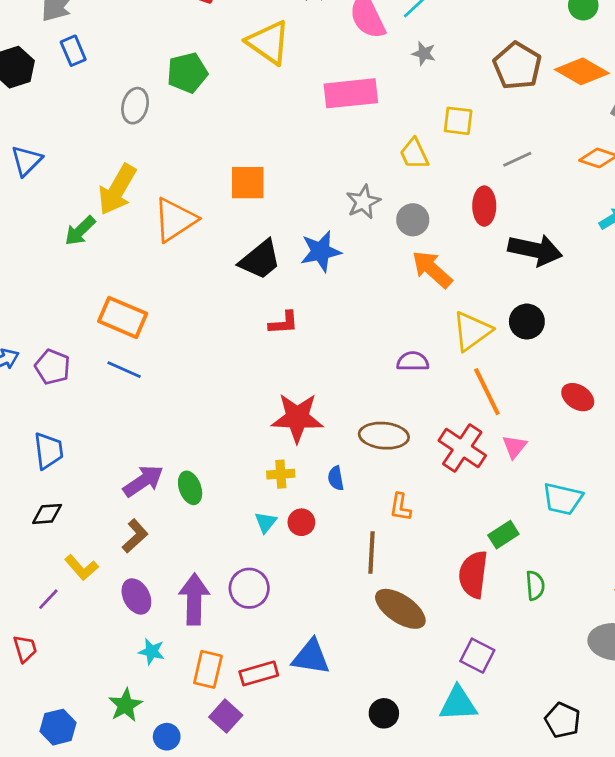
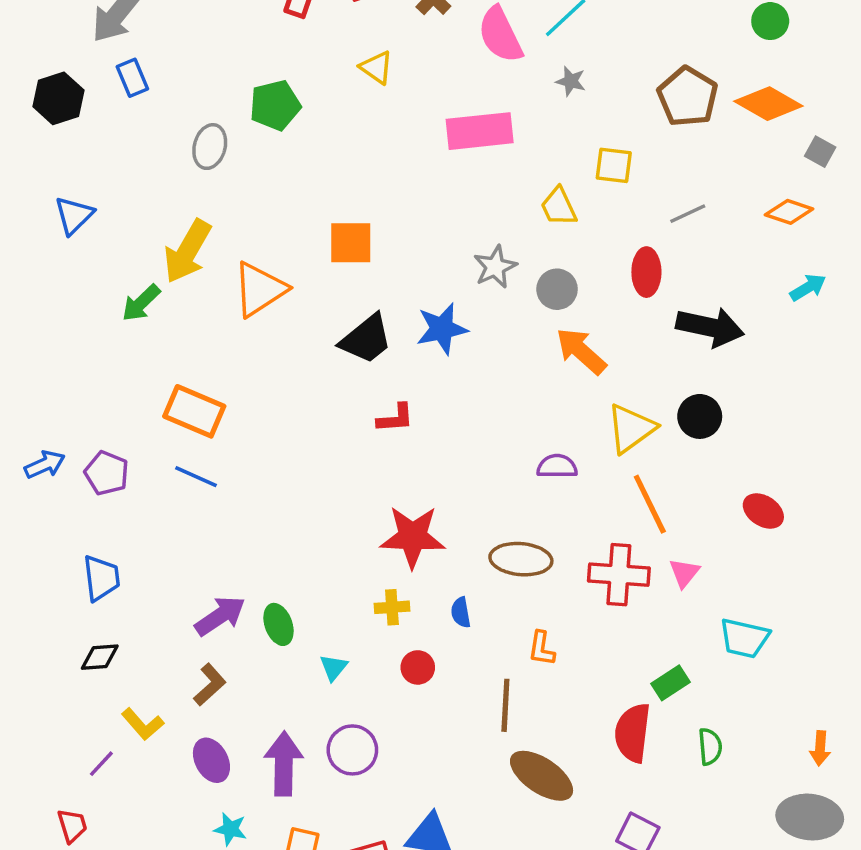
yellow triangle: (268, 42) -> (376, 67), size x0.6
red cross: (462, 448) -> (619, 575), turned -30
cyan triangle: (266, 522) -> (334, 667), moved

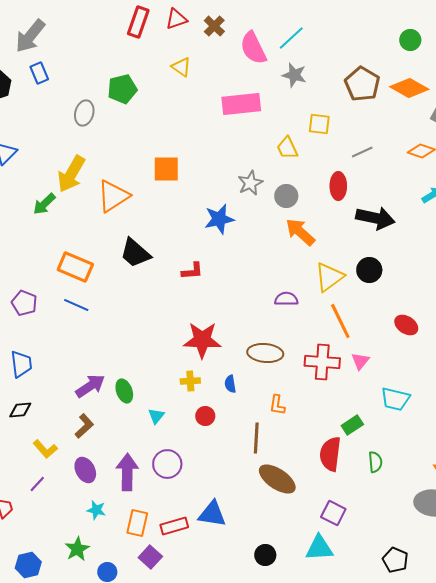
gray star: (571, 81) -> (294, 75), size x1.4
black trapezoid: (366, 339) -> (135, 253), moved, turned 80
purple line: (101, 764) -> (37, 484), moved

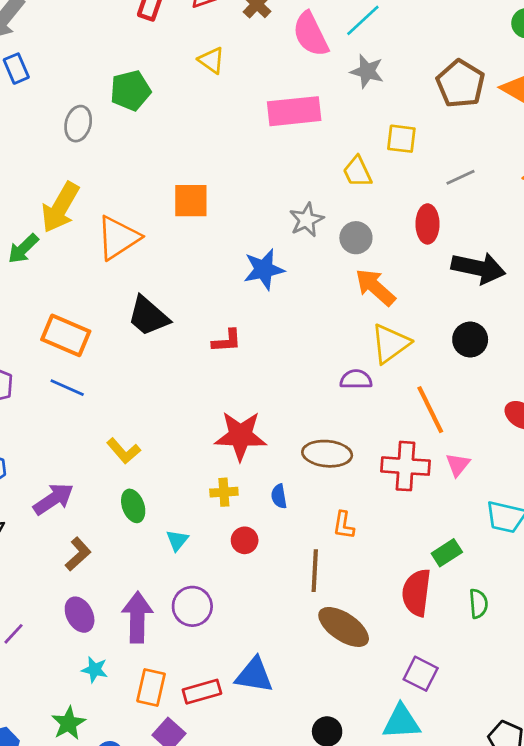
yellow triangle: (329, 277) -> (390, 344), moved
purple arrow: (90, 386) -> (53, 499), moved
yellow L-shape: (45, 449) -> (124, 451), moved

